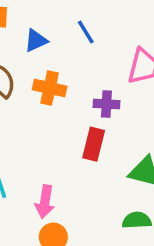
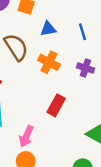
purple cross: (106, 104) -> (85, 68), moved
red rectangle: (94, 144) -> (56, 105), moved

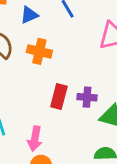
purple cross: (85, 68) -> (87, 97), moved

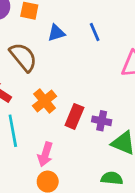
orange cross: (39, 51) -> (45, 101), moved, turned 30

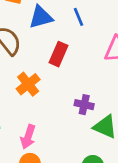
blue triangle: (56, 33) -> (41, 17), size x1.4
red rectangle: (74, 116) -> (59, 54), moved

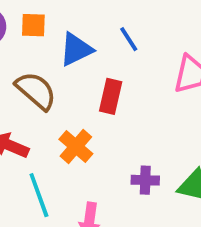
purple cross: (84, 105) -> (145, 180), moved

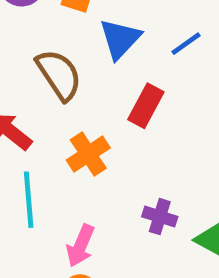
blue line: (129, 39) -> (186, 44), turned 72
blue triangle: (76, 49) -> (120, 39), turned -36

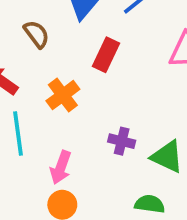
brown semicircle: (59, 75) -> (37, 34), size x0.7

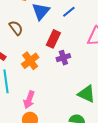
purple cross: (122, 141) -> (63, 58), moved, turned -32

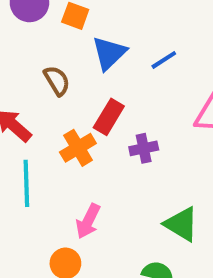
red rectangle: (53, 39) -> (109, 117), moved
pink arrow: (29, 100) -> (88, 221), moved

